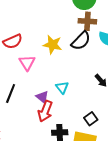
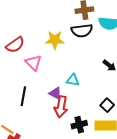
black semicircle: (81, 41) -> (82, 31), turned 50
cyan triangle: (62, 87) -> (73, 80), turned -32

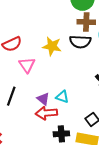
cyan triangle: (73, 80) -> (62, 97), moved
red arrow: (61, 107) -> (46, 113), turned 65

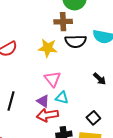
brown cross: (86, 22) -> (63, 22), moved
pink triangle: (27, 65) -> (52, 79), moved

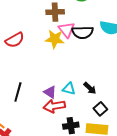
brown cross: (63, 22) -> (55, 12), moved
pink triangle: (52, 79) -> (66, 30), moved
black arrow: (99, 79) -> (90, 88), moved

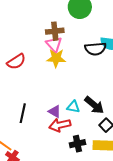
pink triangle: (66, 30) -> (54, 44), moved
black semicircle: (83, 32) -> (95, 49), moved
black arrow: (90, 88) -> (94, 105), size x1.5

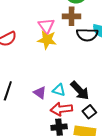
brown cross: (55, 31) -> (72, 16), moved
red arrow: (60, 125) -> (61, 109), moved

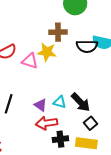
brown cross: (72, 16) -> (58, 32), moved
pink triangle: (46, 26) -> (30, 61), moved, turned -36
red arrow: (61, 109) -> (47, 123), moved

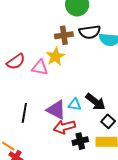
black semicircle: (87, 46) -> (90, 32), moved
yellow star: (47, 52) -> (55, 56), turned -30
purple triangle: (41, 105) -> (56, 110), size x1.5

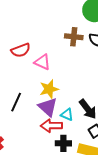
yellow star: (55, 56) -> (49, 89), moved
cyan triangle: (75, 104) -> (67, 115), moved

